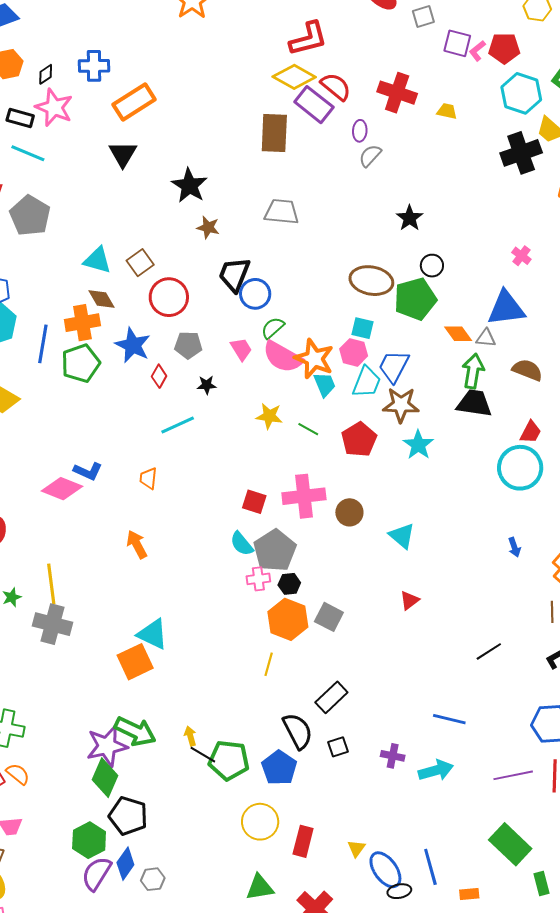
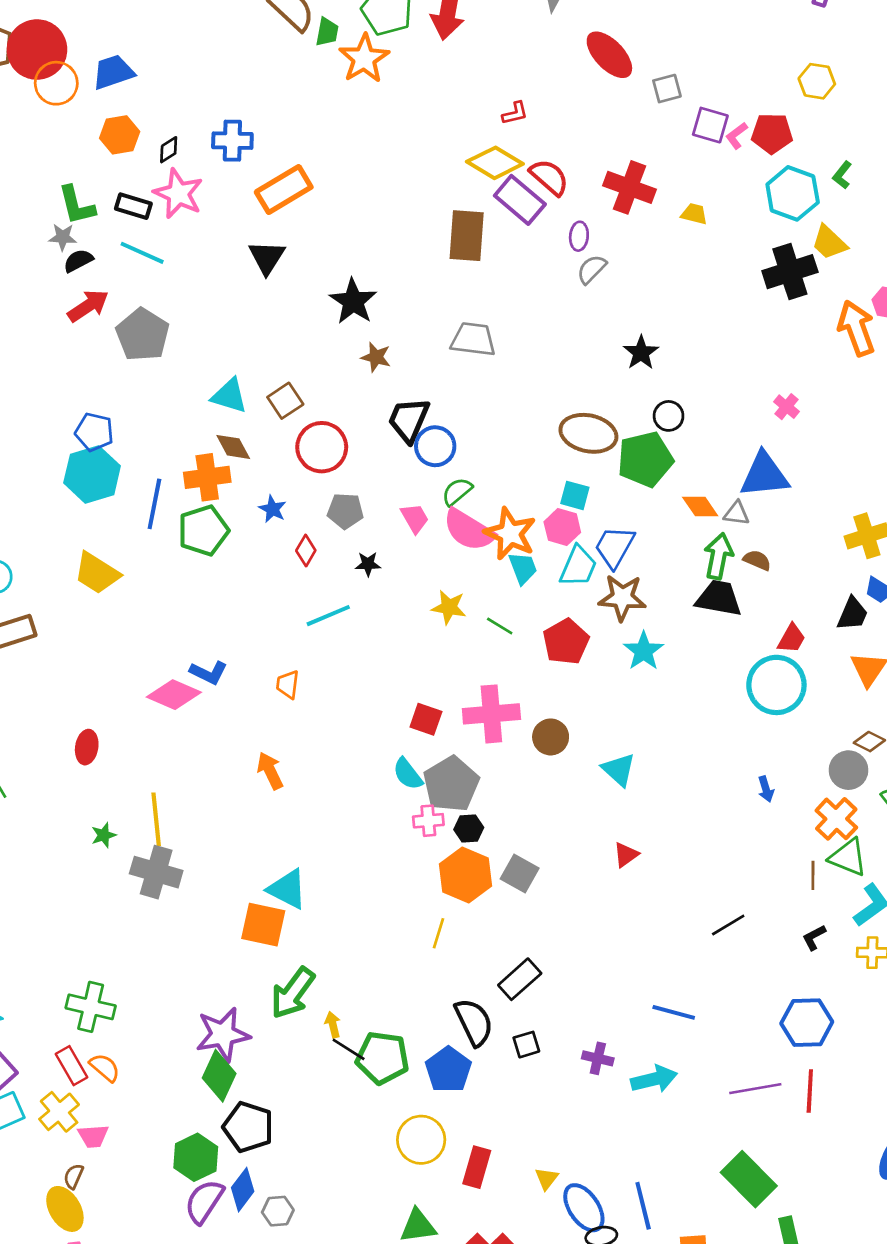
red L-shape: (308, 39) -> (515, 113), size x0.5
blue star: (133, 345) -> (273, 509), size x0.6
brown semicircle: (527, 370) -> (757, 560), moved, size x0.7
orange square: (135, 662) -> (263, 925), turned 36
green arrow: (135, 731) -> (293, 993), moved, turned 99

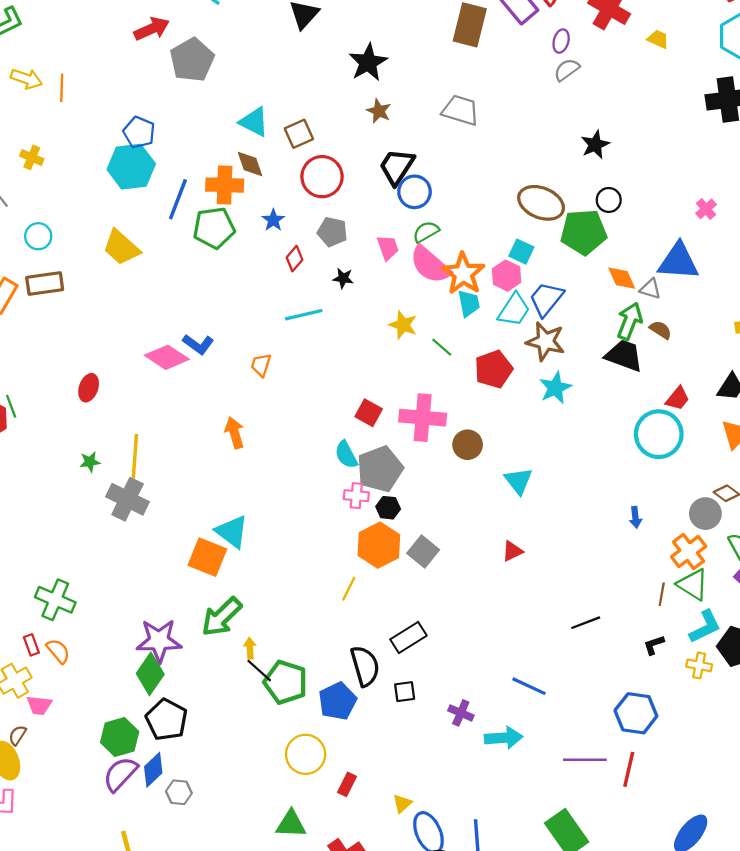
red rectangle: (72, 1066) -> (31, 645), size x0.7
red rectangle: (477, 1167) -> (347, 784), size x0.7

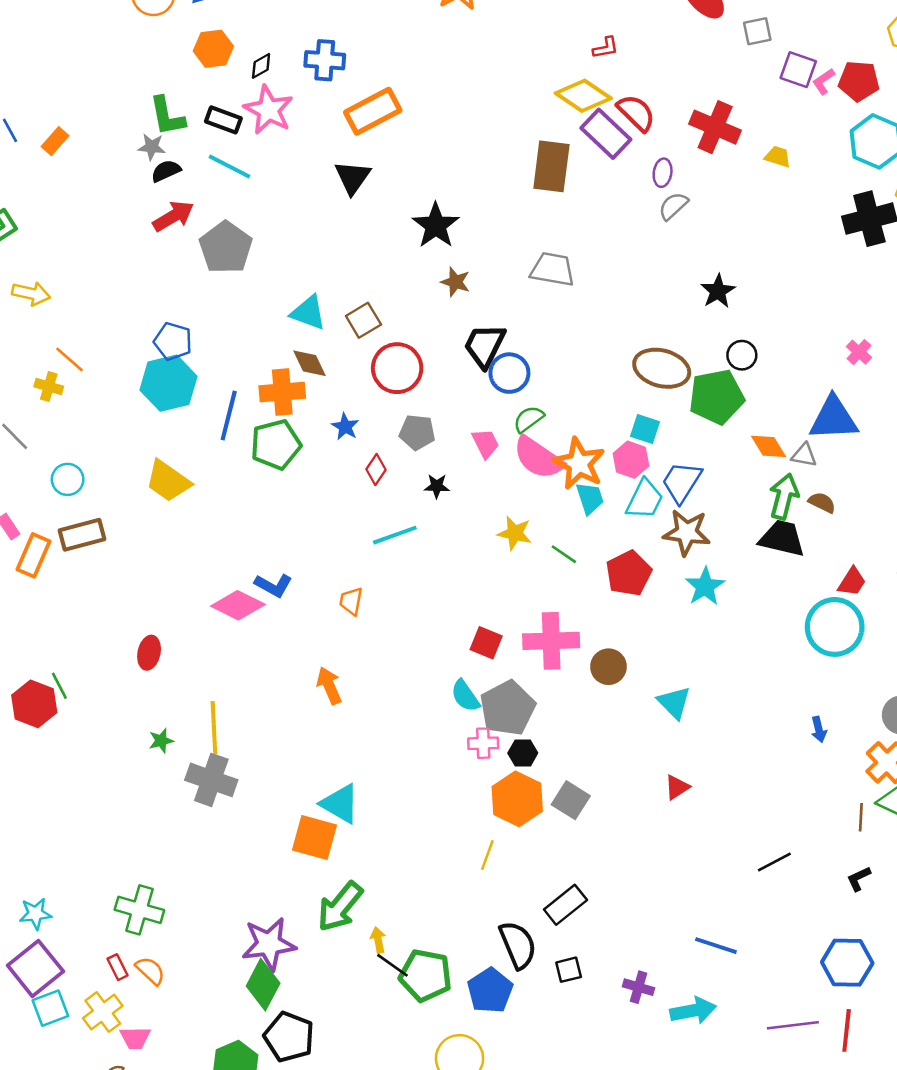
orange line: (62, 88) -> (70, 359), moved, turned -44

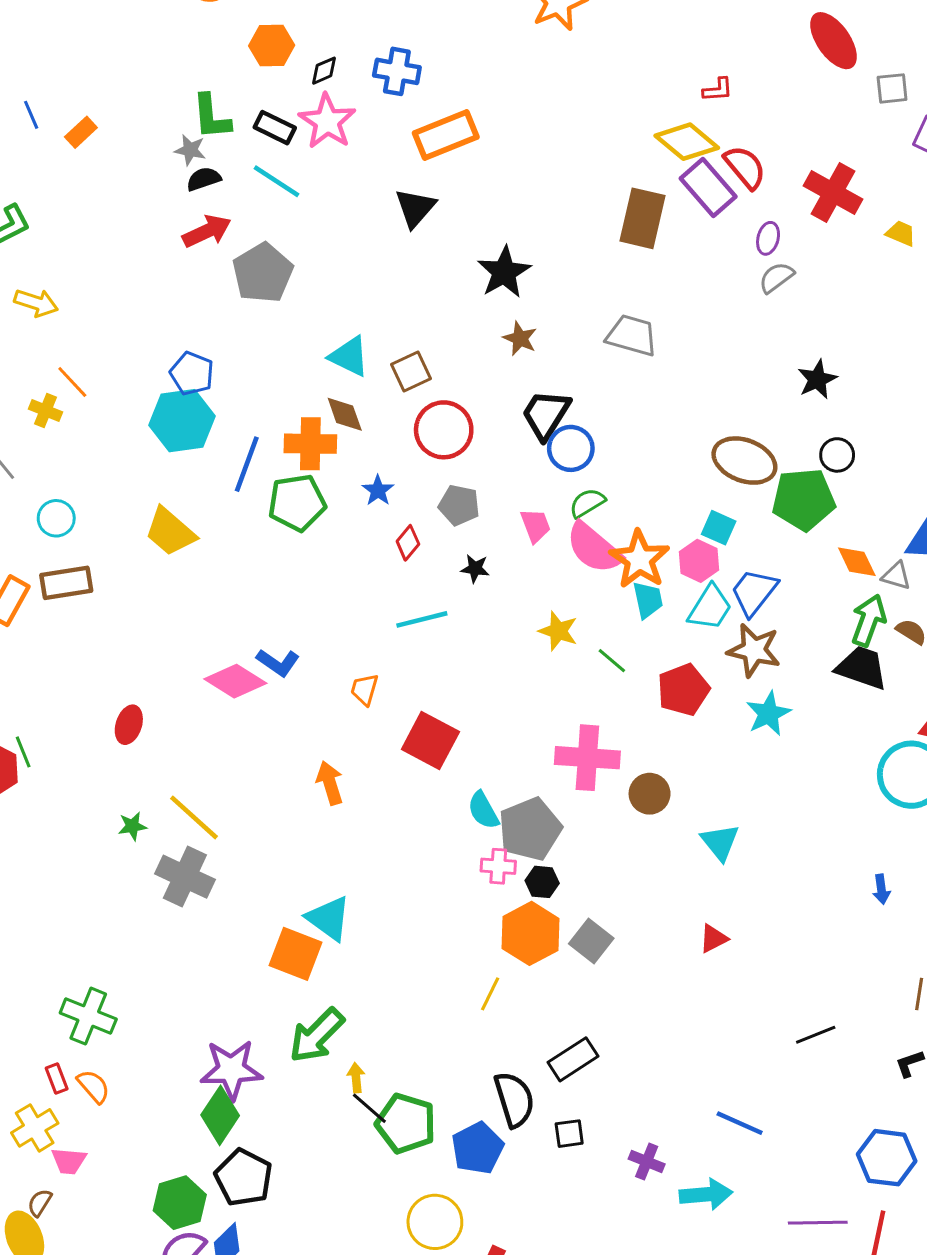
red square: (486, 643) -> (430, 740), moved, size x1.5
yellow line: (214, 728) -> (194, 817), turned -51

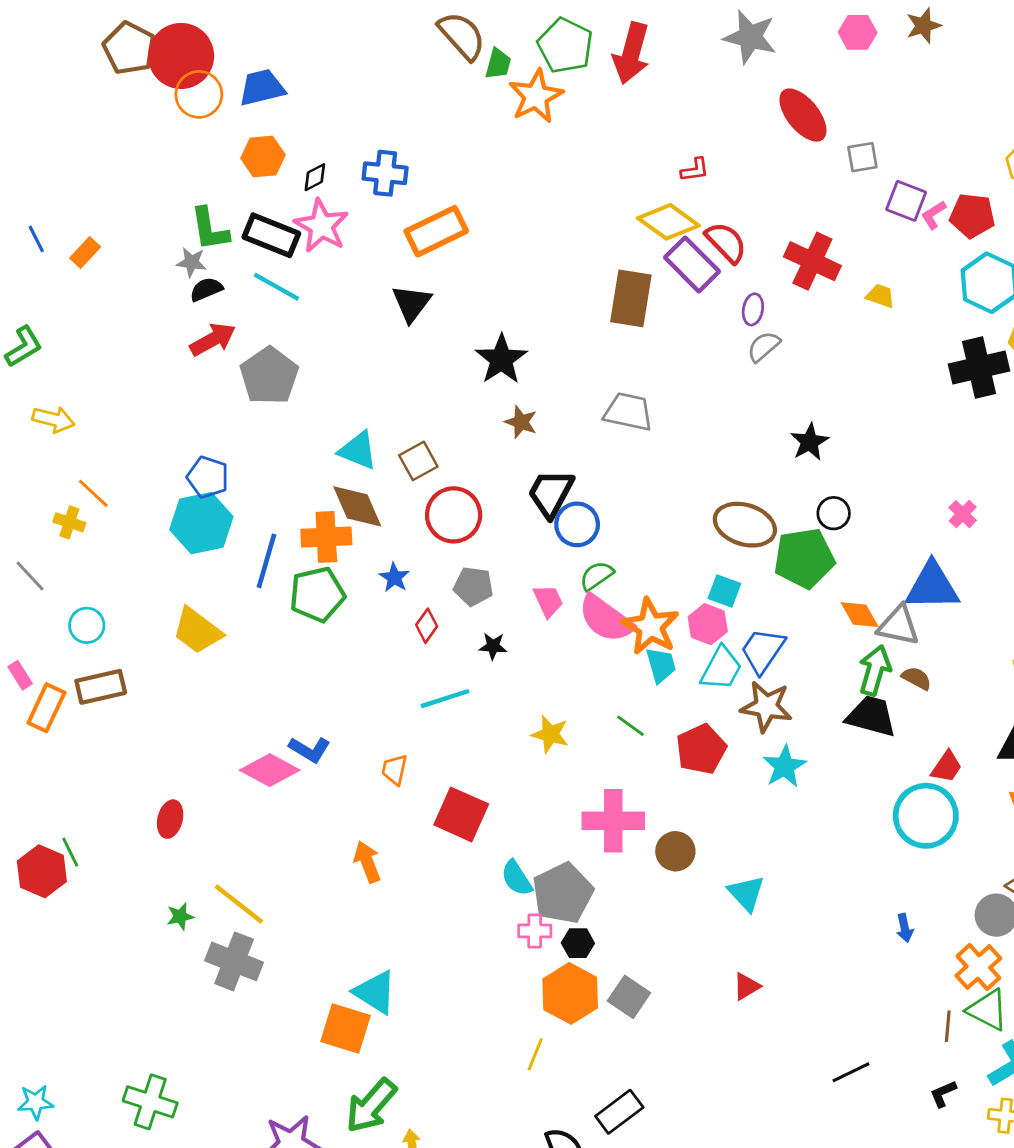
black rectangle: (275, 128) -> (271, 235), size x1.4
brown diamond: (345, 414) -> (357, 506), size x1.4
gray triangle: (896, 576) -> (898, 625), size x1.5
yellow star: (558, 631) -> (550, 734), moved

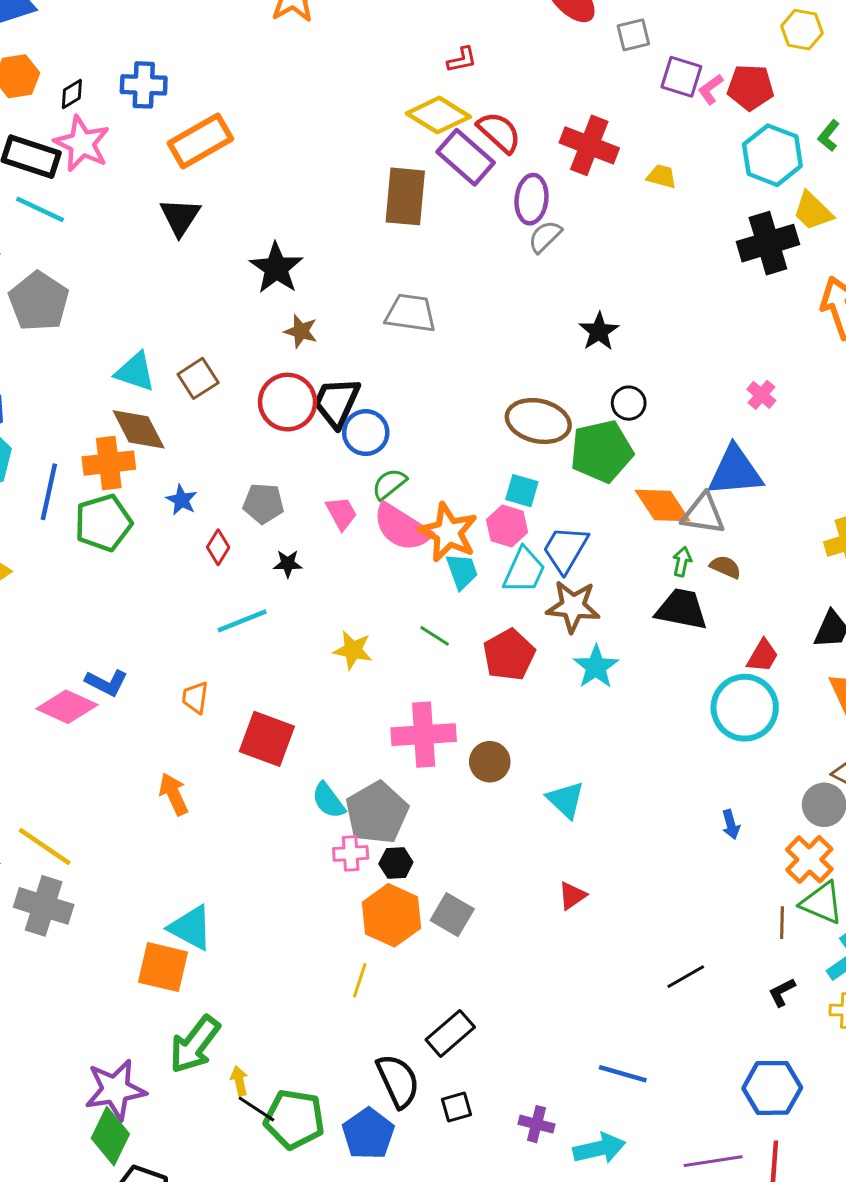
purple ellipse: (753, 309) -> (531, 199), size x1.5
red circle: (454, 515) -> (288, 402), moved
orange diamond: (860, 615) -> (662, 505), size x1.4
green arrow: (875, 670) -> (682, 562), size x0.6

